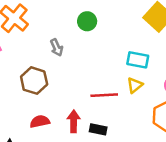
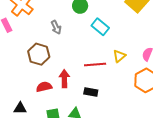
cyan rectangle: (138, 60) -> (100, 27), moved, turned 30
red arrow: (74, 121) -> (64, 79), moved

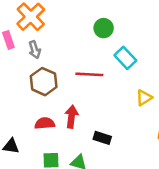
gray arrow: (56, 27) -> (35, 50), moved
red line: (95, 65) -> (89, 74), moved

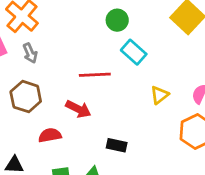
green circle: (104, 28) -> (117, 20), moved
brown hexagon: (44, 82) -> (26, 97), moved
red arrow: (71, 117) -> (78, 109), moved, turned 115

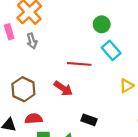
brown hexagon: (26, 97) -> (23, 89), moved
red semicircle: (50, 135) -> (34, 119), moved

